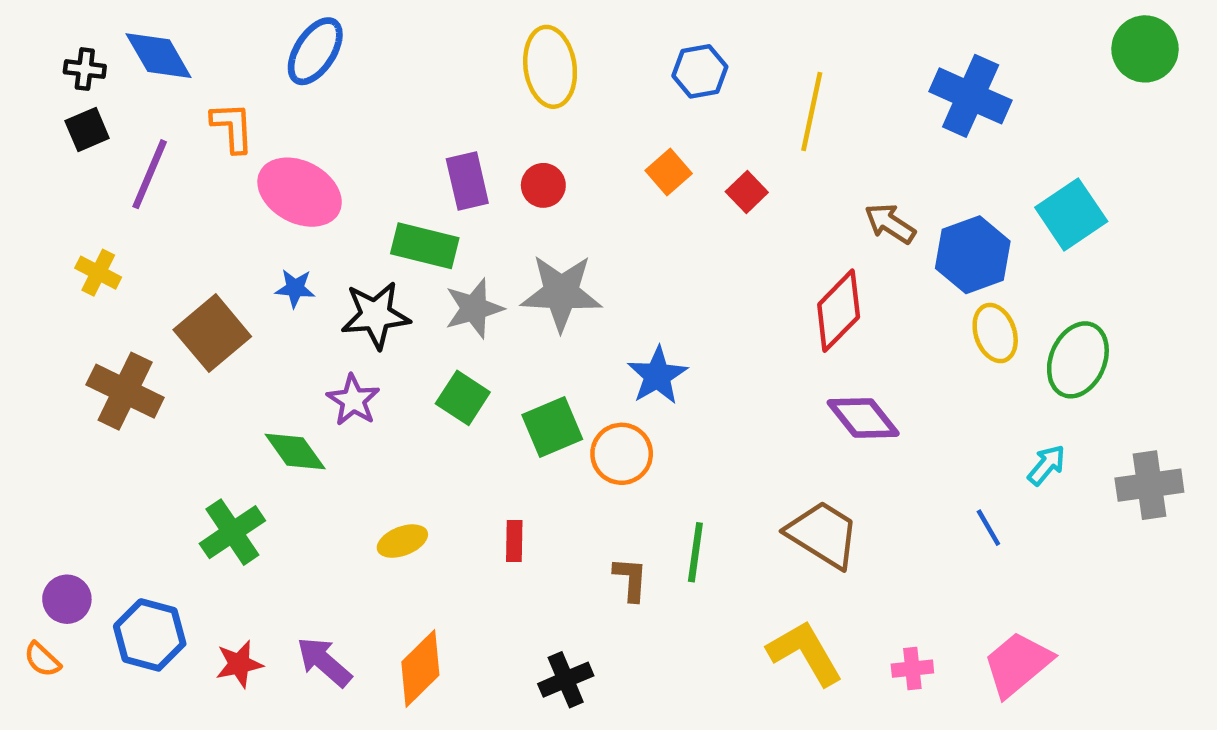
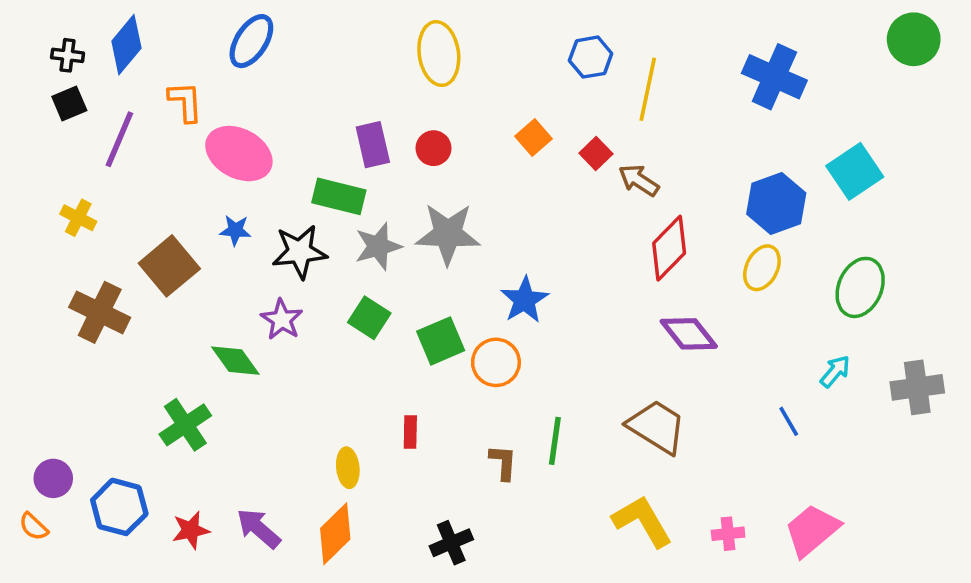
blue diamond: (159, 56) -> (126, 45), turned 70
blue hexagon: (700, 71) -> (591, 57), moved
brown arrow: (890, 223) -> (639, 180), moved
yellow ellipse: (995, 333) -> (762, 268), moved, turned 45
yellow ellipse: (402, 541) -> (348, 468), moved, turned -75

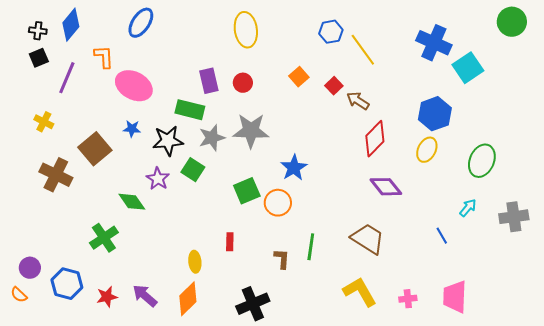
yellow line: (648, 89) -> (363, 50), turned -48
cyan square: (855, 171) -> (468, 68), moved
green square: (369, 318) -> (193, 170), moved
pink trapezoid: (812, 530) -> (455, 297), turned -48
black cross: (451, 543) -> (253, 304), size x1.4

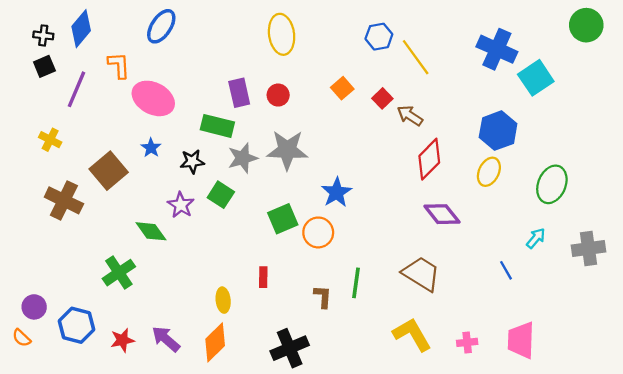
blue star: (132, 129) -> (151, 148), turned 30
black star: (168, 141) -> (192, 161), size x0.7

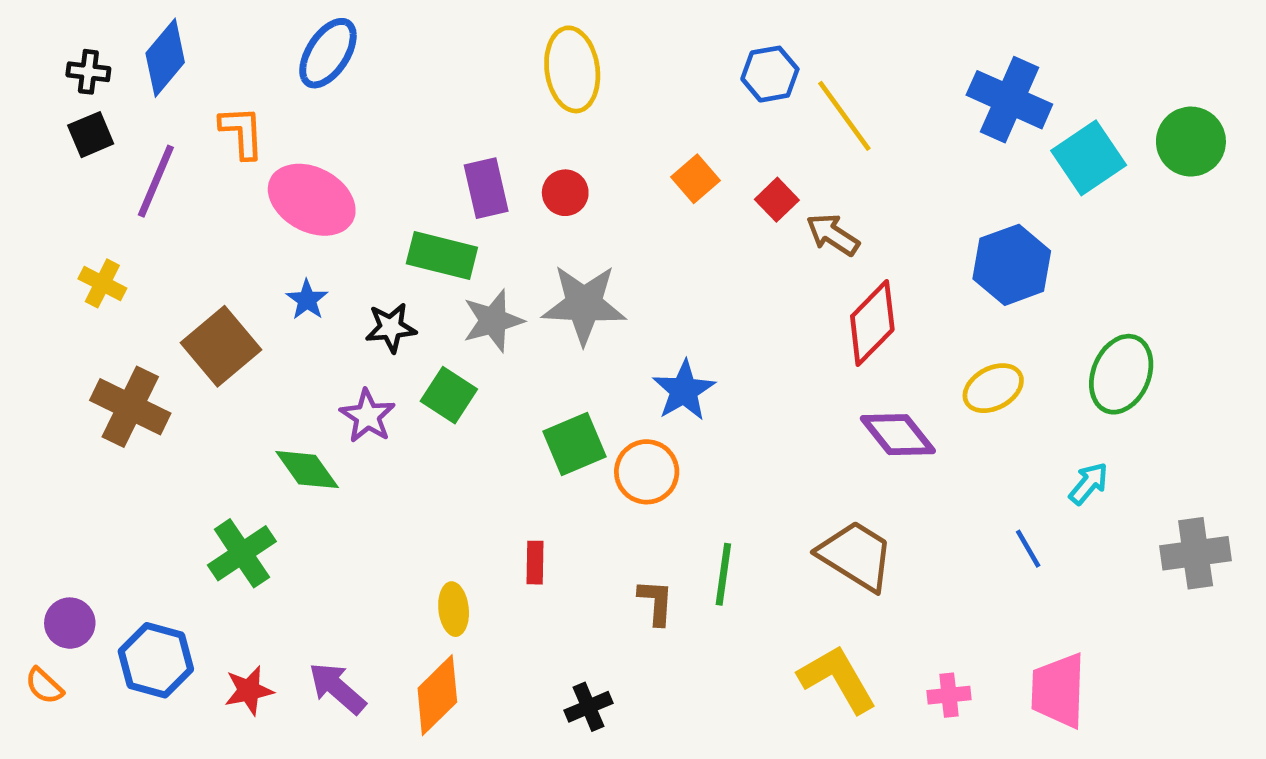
green circle: (586, 25) -> (1191, 142), moved
yellow ellipse: (489, 172) -> (993, 388), moved, turned 36
gray cross: (589, 249) -> (1196, 553), moved
black cross: (290, 348) -> (588, 707), size x0.6

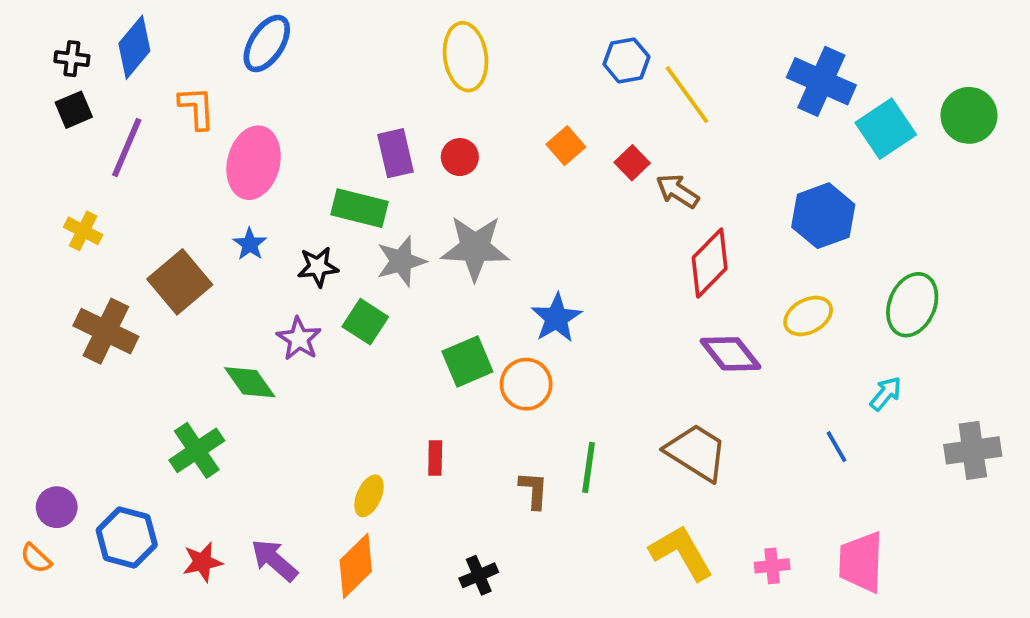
pink ellipse: (312, 200) -> (254, 163), turned 76
yellow ellipse: (454, 609) -> (369, 496), turned 30

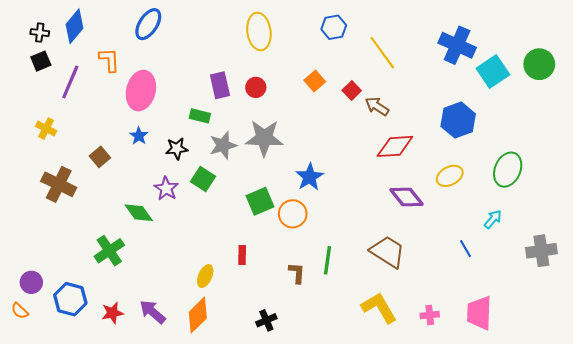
blue hexagon: (626, 60) -> (334, 27), moved
green rectangle: (360, 208) -> (200, 116), size x0.7
red diamond: (710, 263) -> (395, 146), turned 42
brown square: (180, 282) -> (100, 157), size x0.6

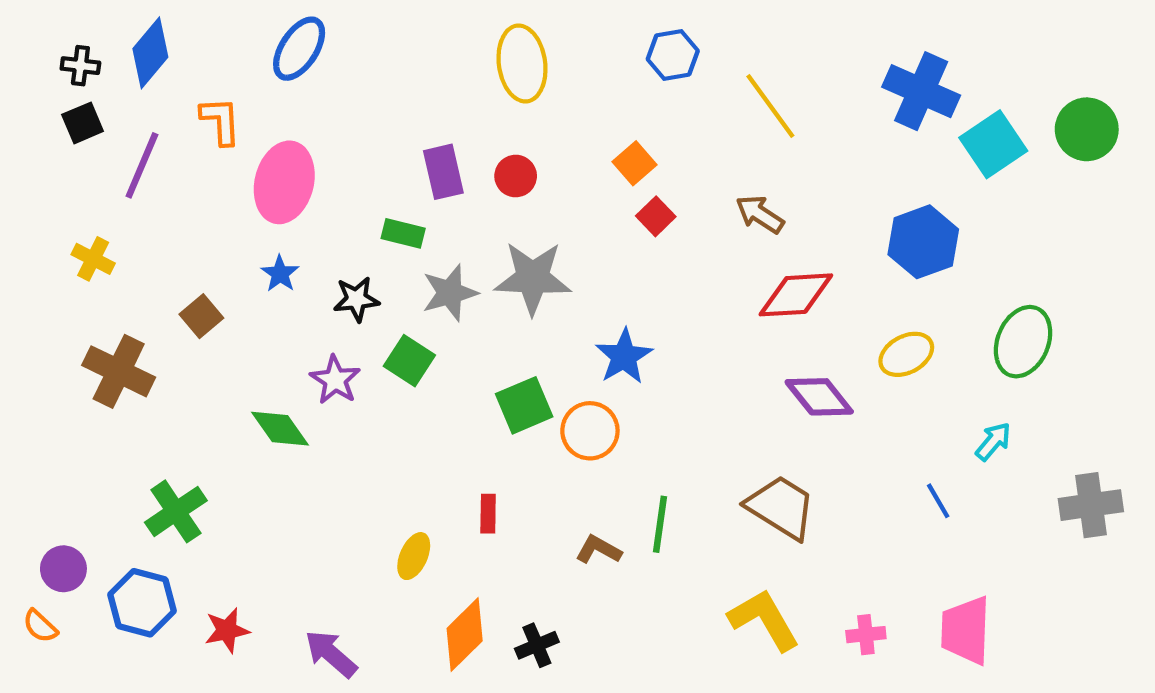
red square: (352, 91) -> (656, 216), moved
green cross: (109, 251) -> (176, 511), moved
brown L-shape: (297, 273) -> (598, 550), turned -65
purple arrow: (153, 312) -> (331, 654), moved
orange diamond: (198, 315) -> (465, 635), moved

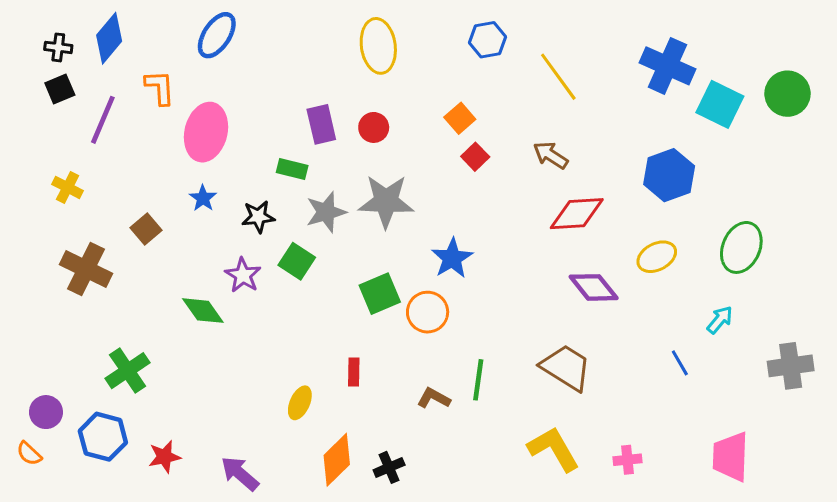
cyan square: (993, 144) -> (720, 104), turned -30
pink trapezoid: (966, 630) -> (731, 457), moved

